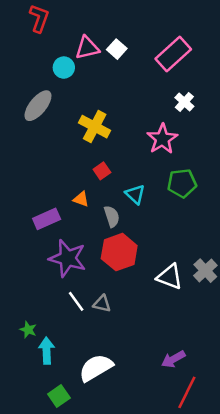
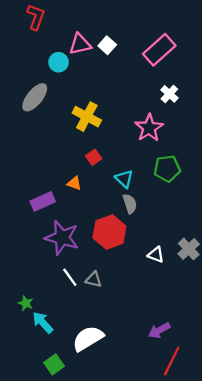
gray semicircle: (112, 216) -> (130, 204), moved
white triangle: (170, 277) -> (156, 255), size x0.7
cyan arrow: (47, 351) -> (43, 323), turned -40

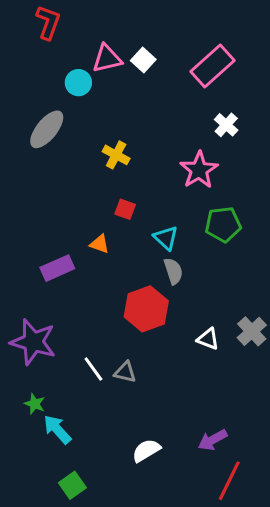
yellow cross: (87, 117) -> (116, 155), size x0.7
red square: (94, 157) -> (125, 209), turned -35
purple star: (62, 238) -> (33, 342), moved
white semicircle: (88, 338) -> (146, 450), moved, size x0.7

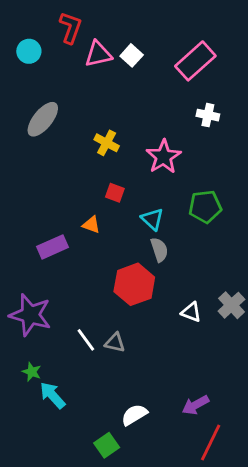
red L-shape: (48, 22) -> (71, 28), moved
cyan circle: (78, 83) -> (29, 51), moved
white cross: (226, 125) -> (208, 115), turned -30
pink star: (199, 170) -> (163, 157), moved
green square: (72, 485) -> (107, 445), moved

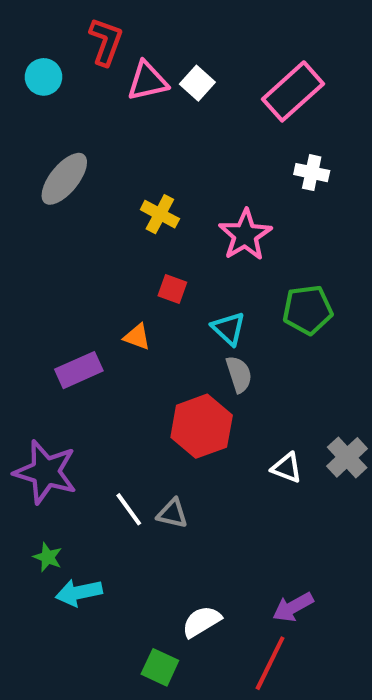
cyan arrow: (52, 395) -> (79, 593), turned -60
red line: (211, 443) -> (270, 663), moved
green square: (107, 445) -> (160, 667), turned -30

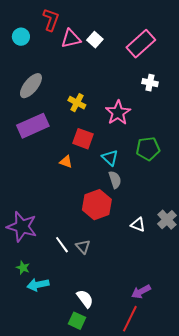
red square: (172, 289) -> (83, 139), size x1.5
purple rectangle: (79, 370) -> (33, 126), moved, size x1.4
gray triangle: (172, 514) -> (83, 247), turned 35
white semicircle: (202, 622) -> (85, 299), moved, turned 84

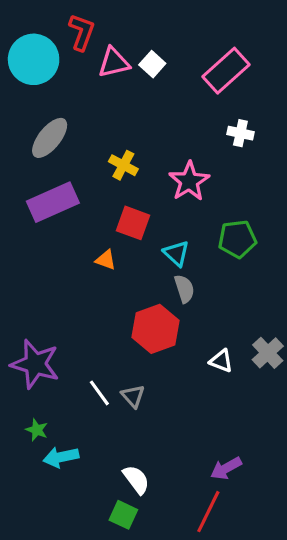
cyan circle: (21, 37) -> (34, 59), size x1.8

